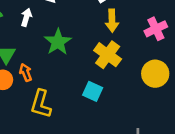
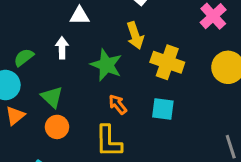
yellow arrow: (112, 21) -> (135, 35), moved
orange arrow: (26, 72) -> (118, 104), moved

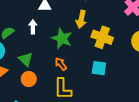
yellow arrow: (135, 35) -> (81, 19), turned 30
orange arrow: (118, 104) -> (61, 64), moved

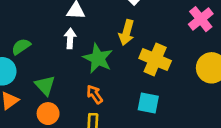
white arrow: (33, 27) -> (70, 38), moved

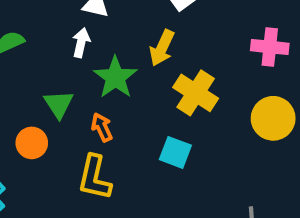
pink cross: (201, 19) -> (270, 47), turned 35
green triangle: (45, 85) -> (59, 104), moved

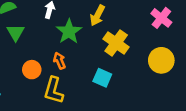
pink cross: (270, 47) -> (161, 18), turned 30
green triangle: (59, 104) -> (15, 33), moved
orange circle: (32, 143) -> (32, 70), moved

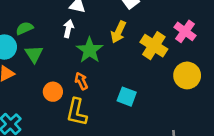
yellow cross: (116, 43) -> (154, 46), moved

